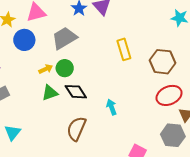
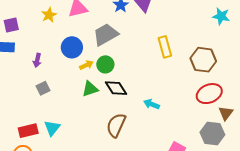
blue circle: (24, 40) -> (72, 47), moved
cyan arrow: (111, 107) -> (152, 104), turned -49

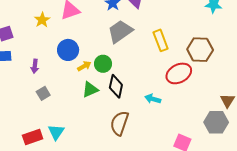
gray trapezoid: (106, 34) -> (120, 31), moved
black diamond: (116, 88) -> (116, 86), turned 50
red ellipse: (209, 94) -> (179, 73), moved

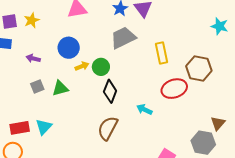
yellow star: (42, 20) -> (32, 20), moved
purple arrow: (35, 66) -> (33, 58), turned 88
green triangle: (90, 90) -> (60, 88), moved

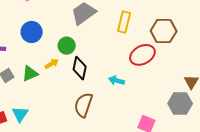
yellow rectangle: (161, 53) -> (124, 22), turned 35
yellow arrow: (82, 66) -> (52, 64), moved

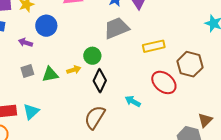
yellow rectangle: (124, 22) -> (154, 46), turned 50
blue circle: (32, 32) -> (46, 26), moved
red ellipse: (142, 55) -> (164, 82), turned 55

